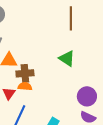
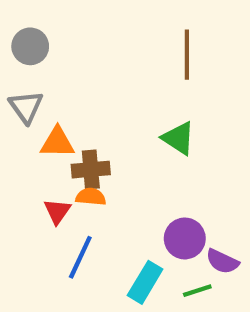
purple circle: (87, 96) -> (185, 238), moved

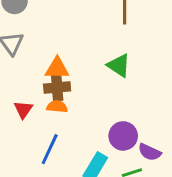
orange triangle: (57, 142) -> (57, 68), moved
red triangle: (57, 211) -> (23, 110), moved

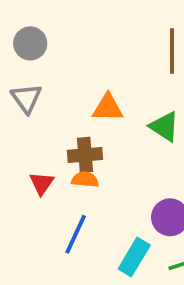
orange triangle: (57, 68) -> (108, 108), moved

